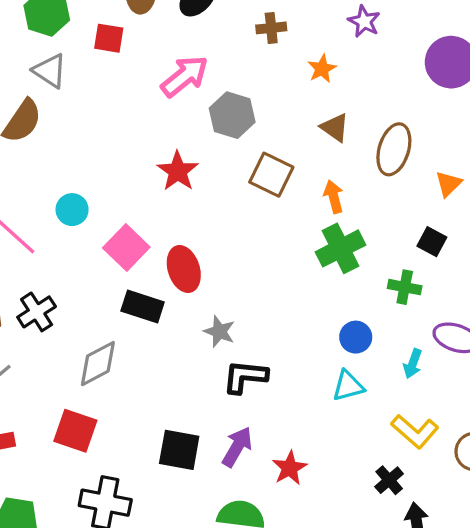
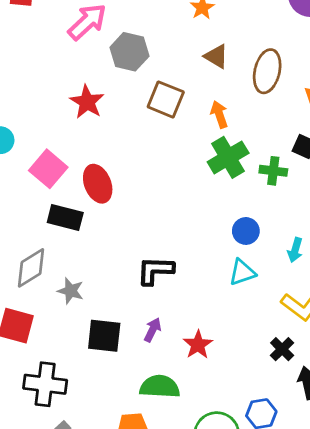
green cross: (405, 287) -> (273, 171), moved
gray star: (219, 332) -> (71, 291), moved
purple arrow: (237, 447) -> (153, 330), size x0.7

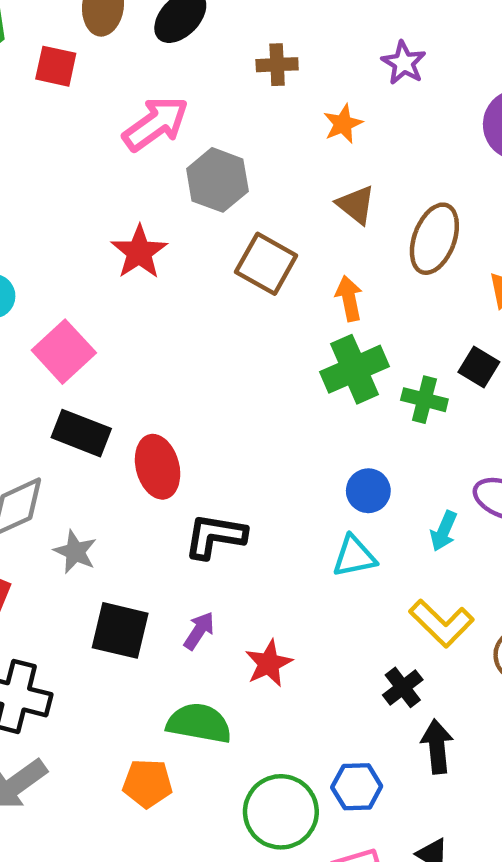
red ellipse: (98, 184) -> (158, 467), moved

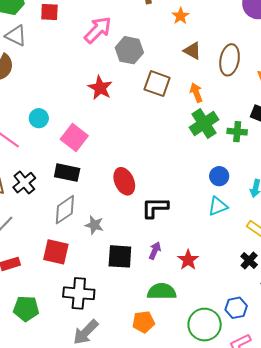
black rectangle: (81, 433) -> (67, 173), moved

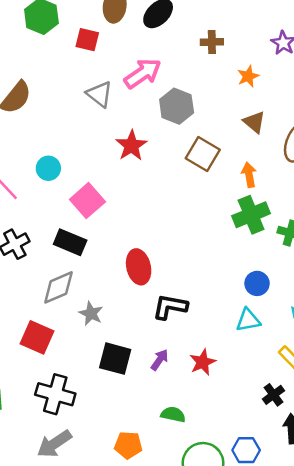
gray triangle: (16, 36) -> (99, 94), moved
red star: (188, 260) -> (203, 362), moved
green semicircle: (162, 291) -> (173, 415), moved, size x0.7

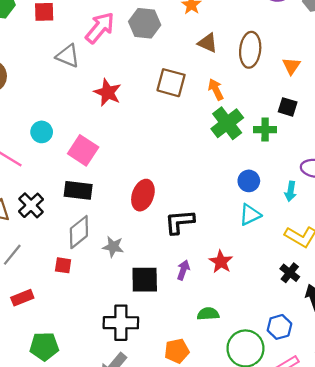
gray hexagon: (177, 106) -> (145, 23), moved
red ellipse: (139, 267) -> (143, 195), turned 48
red square: (37, 337) -> (63, 265), moved, size x0.6
black cross: (55, 394) -> (121, 323), moved

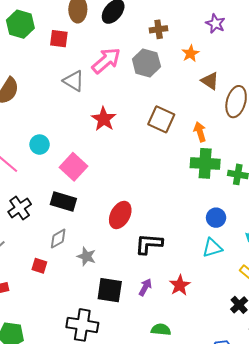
brown triangle: (208, 43) -> (210, 81), moved
green cross: (227, 123) -> (205, 163), turned 32
gray diamond: (79, 232) -> (58, 239), size x0.7

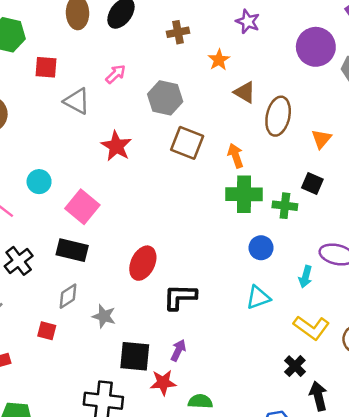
red square: (59, 39) -> (46, 67), moved
pink arrow: (106, 61) -> (116, 74), size x0.6
gray hexagon: (146, 63) -> (165, 98), moved
blue circle: (216, 218) -> (261, 248), moved
red star: (180, 285) -> (163, 383), moved, turned 30

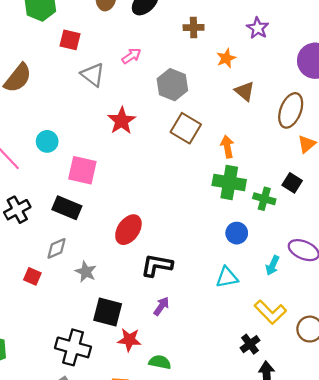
brown ellipse: (278, 116) -> (291, 110), moved
pink square: (82, 207) -> (82, 170), turned -36
purple arrow: (178, 350) -> (161, 306), moved

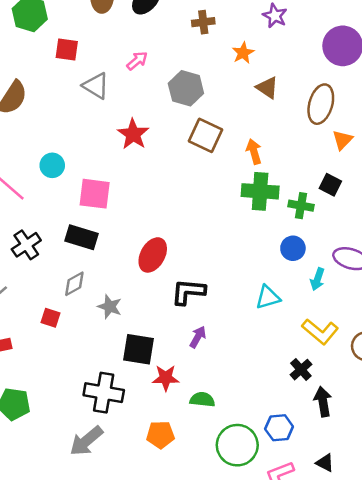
blue circle: (237, 233) -> (293, 248), moved

